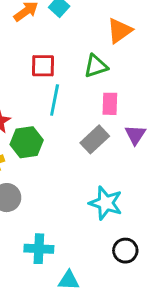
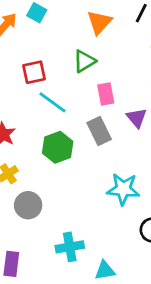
cyan line: (55, 100) -> (53, 102), turned -52
gray rectangle: (95, 139) -> (99, 131), turned -60
green hexagon: (27, 142) -> (58, 147), moved

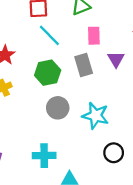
gray circle: (28, 205) -> (58, 108), moved

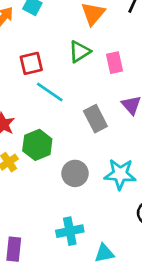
pink rectangle: (94, 36) -> (114, 63), moved
green hexagon: (48, 73) -> (37, 145), moved

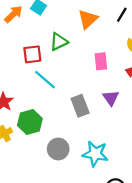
green triangle: (79, 52) -> (59, 42), moved

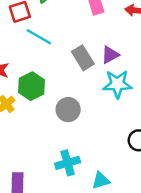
purple triangle: (111, 98) -> (110, 55), moved, turned 48
cyan star: (95, 154) -> (117, 84), moved

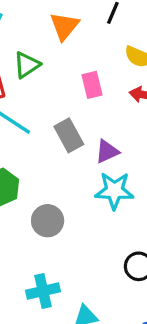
gray rectangle: (83, 58) -> (69, 135), moved

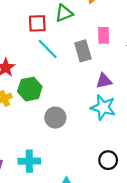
gray rectangle: (69, 135) -> (83, 51), moved
cyan cross: (43, 291) -> (29, 161), moved

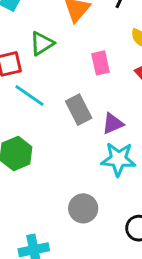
gray rectangle: (83, 51) -> (79, 110), moved
gray circle: (55, 118) -> (83, 208), moved

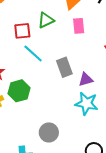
pink rectangle: (101, 63) -> (79, 26), moved
gray circle: (83, 208) -> (49, 132), moved

